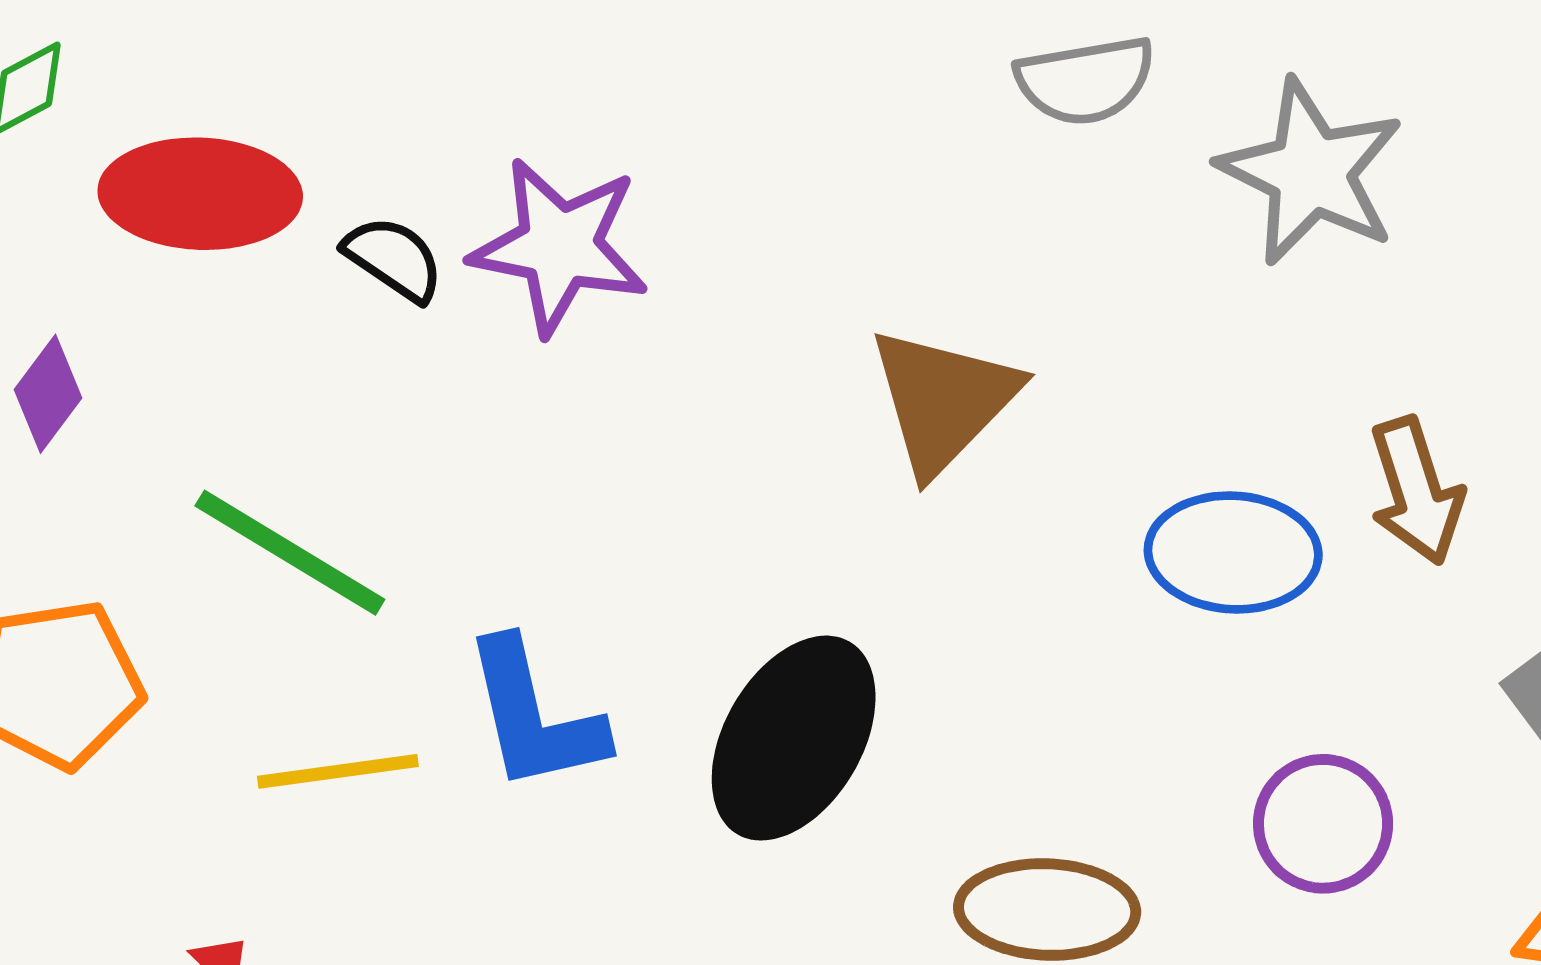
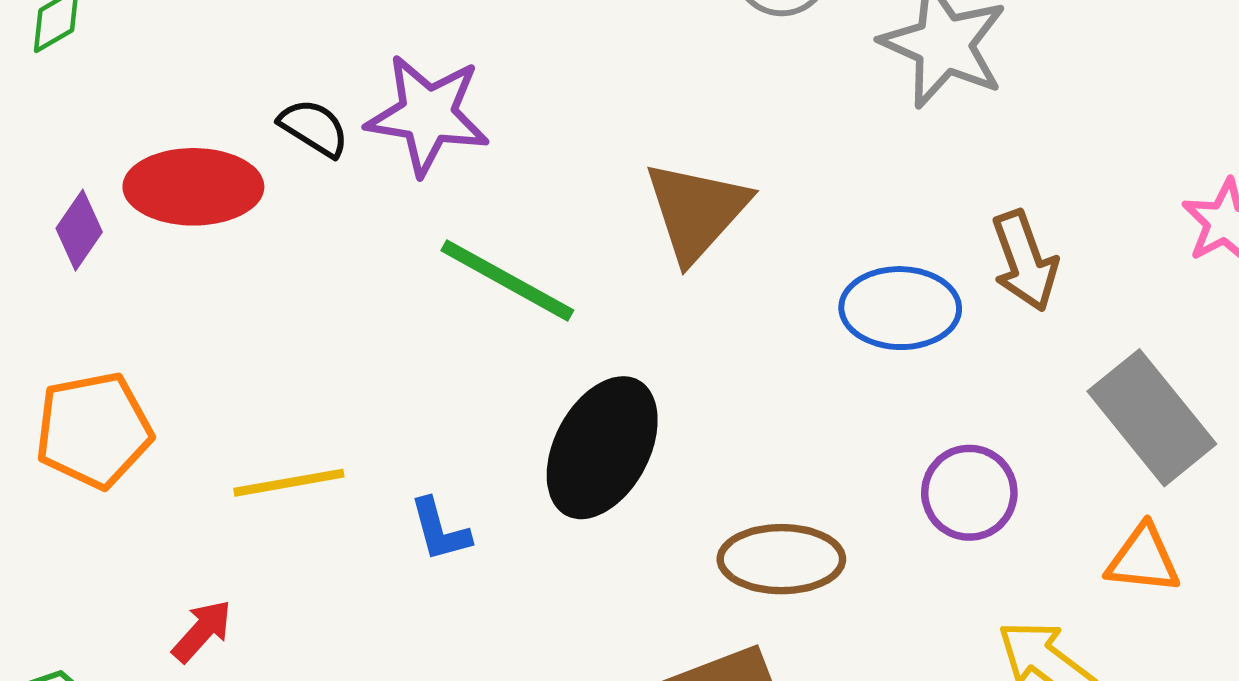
red ellipse: (200, 194) -> (193, 187), moved
green line: (290, 553) -> (507, 280), moved
blue L-shape: (534, 716) -> (440, 530), moved, size x0.6

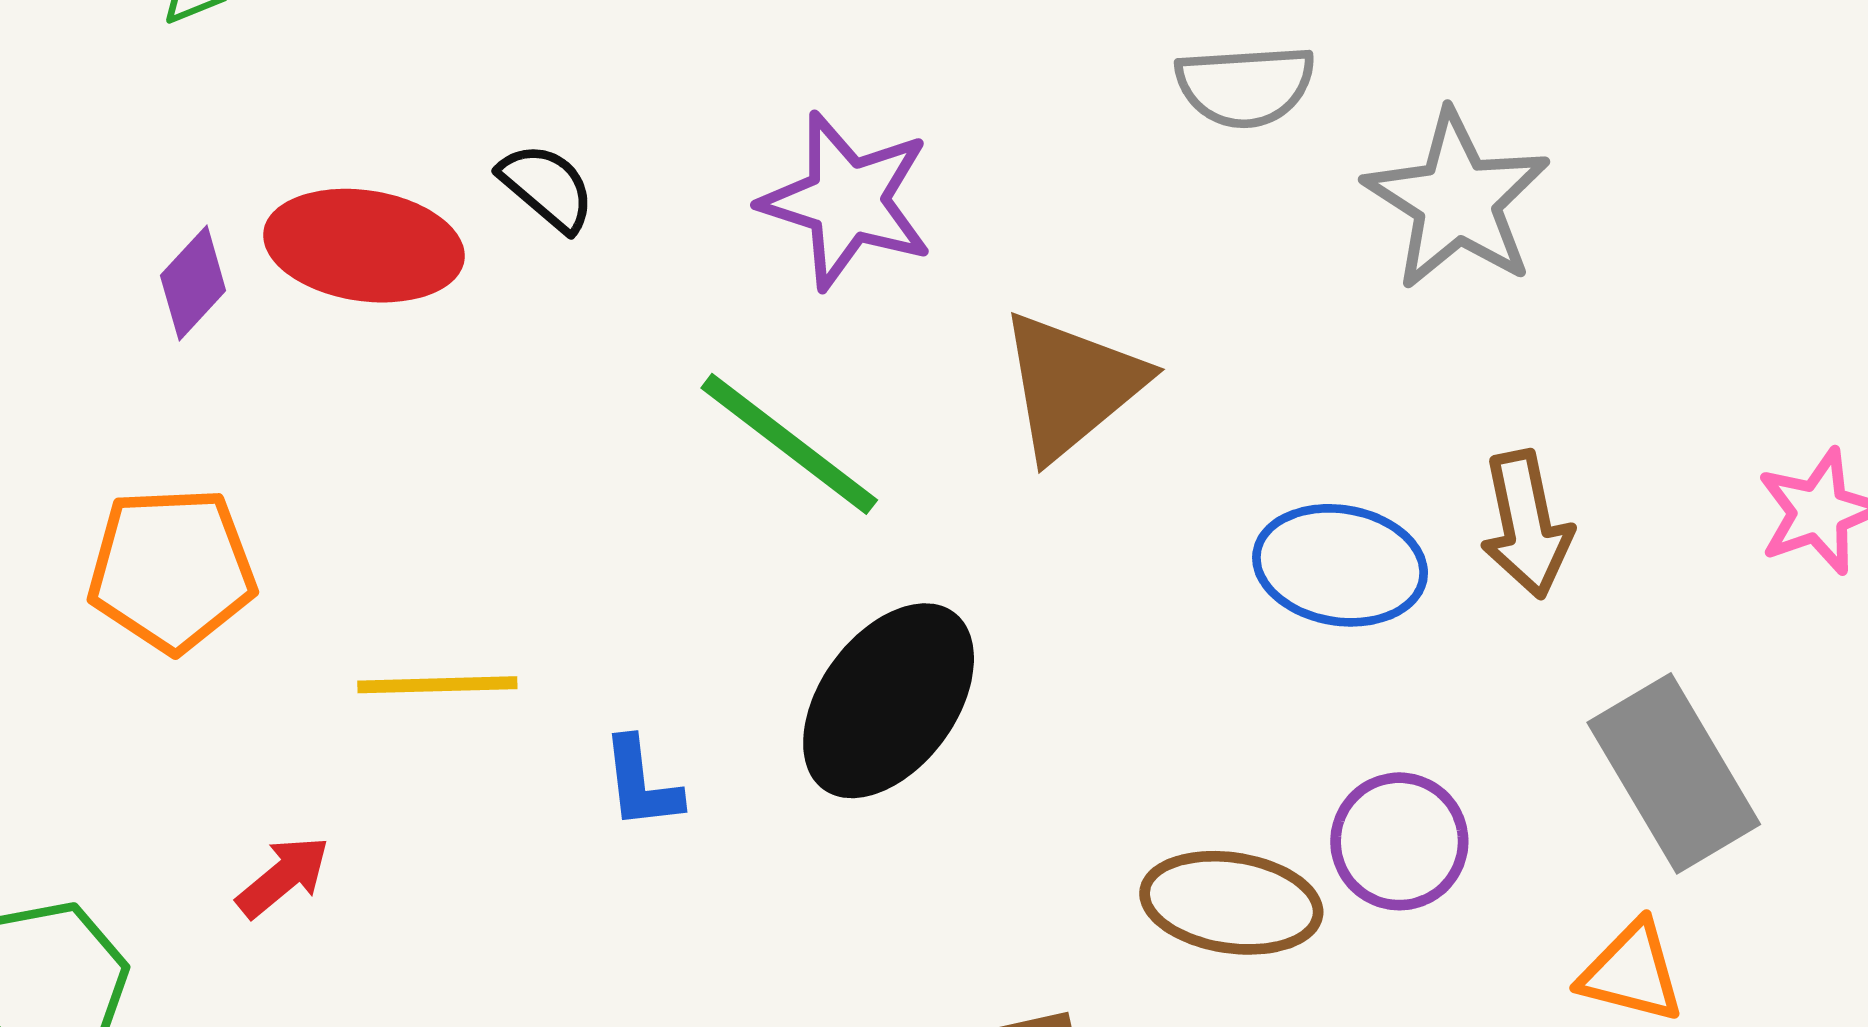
purple star: (428, 115) -> (847, 201), moved
brown ellipse: (781, 559) -> (1231, 903), moved

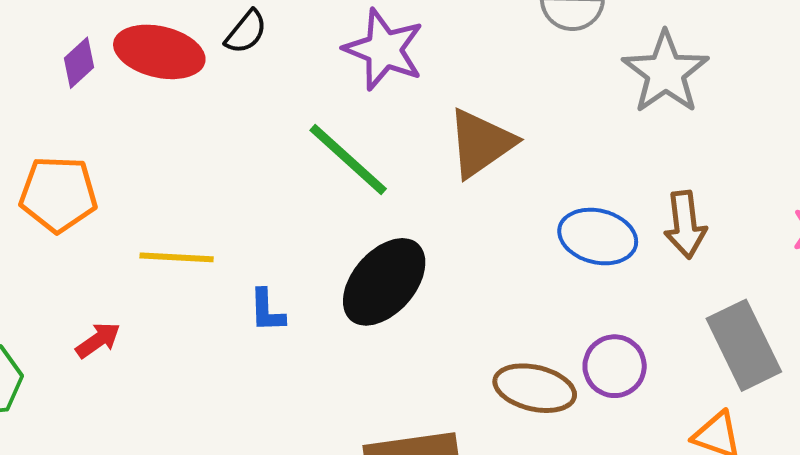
black semicircle: (547, 187) -> (246, 32), turned 84

